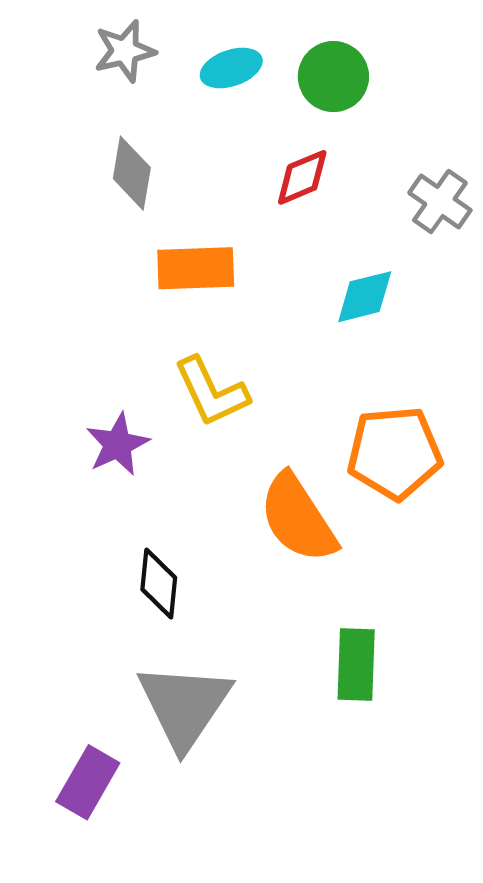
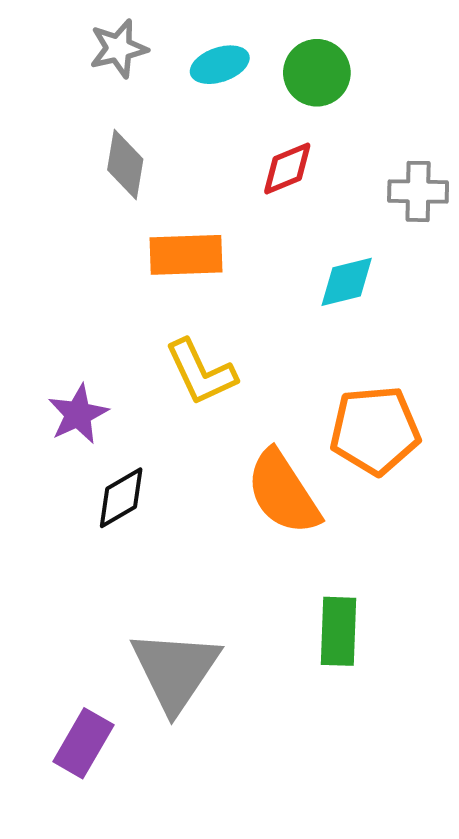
gray cross: (440, 202) -> (418, 191), turned -34
purple star: (118, 444) -> (78, 414), moved
black diamond: (159, 584) -> (121, 498), moved, turned 54

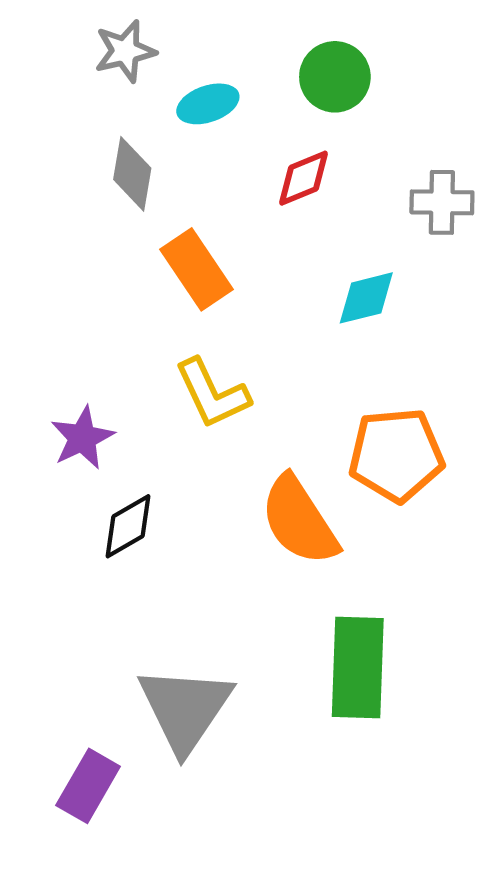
cyan ellipse: (220, 65) -> (208, 104), moved
orange rectangle: (186, 255) -> (196, 269), turned 58
green rectangle: (338, 631) -> (358, 668), size x1.4

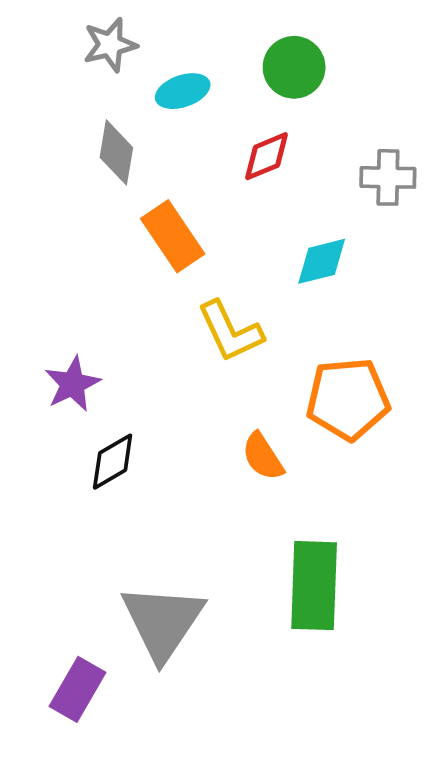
yellow L-shape: (212, 394) -> (230, 331), moved
orange semicircle: (299, 521) -> (263, 457), size x0.6

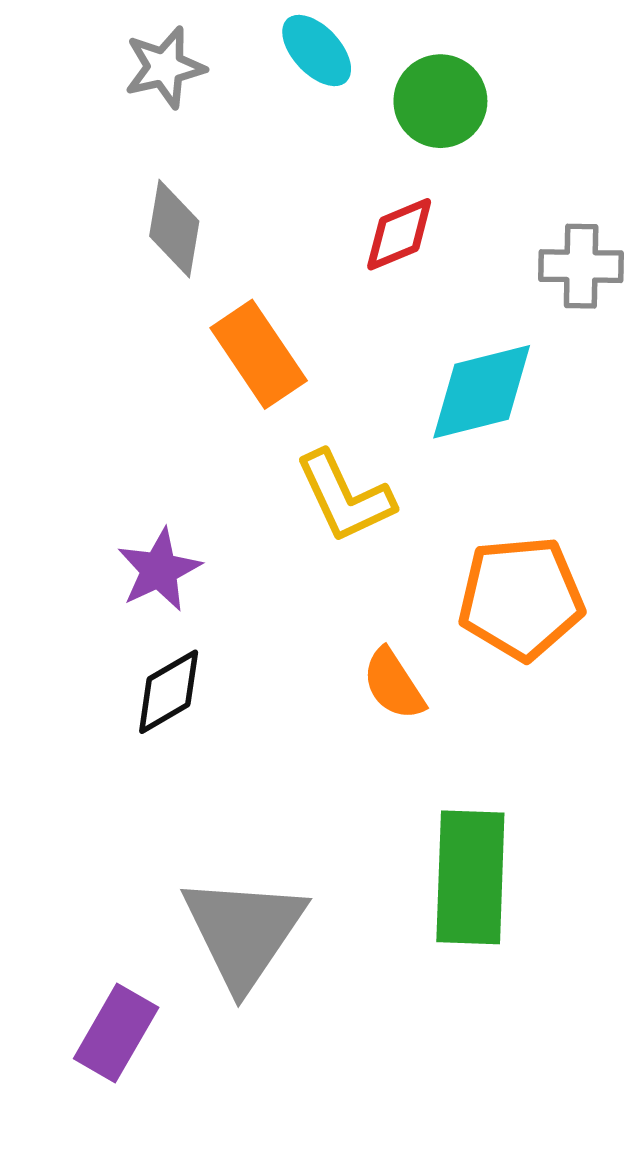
cyan ellipse: (183, 91) -> (317, 50), moved, turned 66
cyan diamond: (322, 261) -> (482, 392), size x1.4
purple star: (72, 384) -> (159, 570), moved

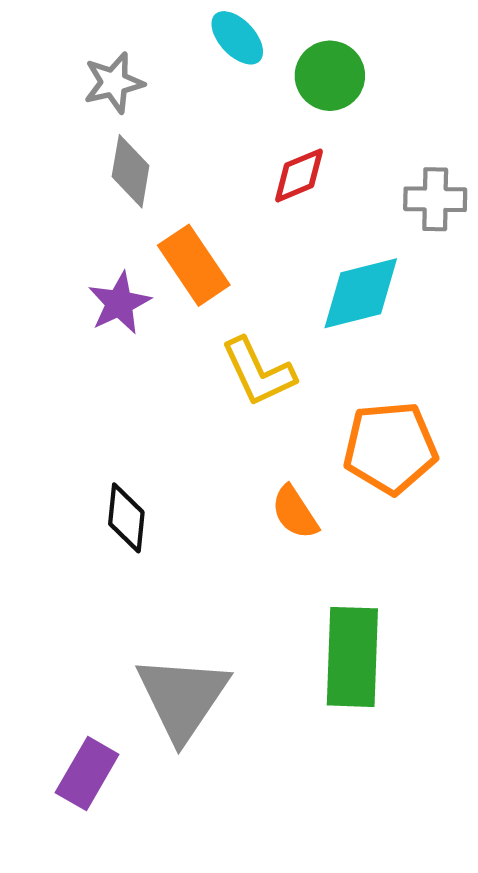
gray star: (165, 67) -> (114, 83), moved
purple star: (159, 570) -> (119, 303), moved
black diamond: (169, 692) -> (126, 518), turned -54

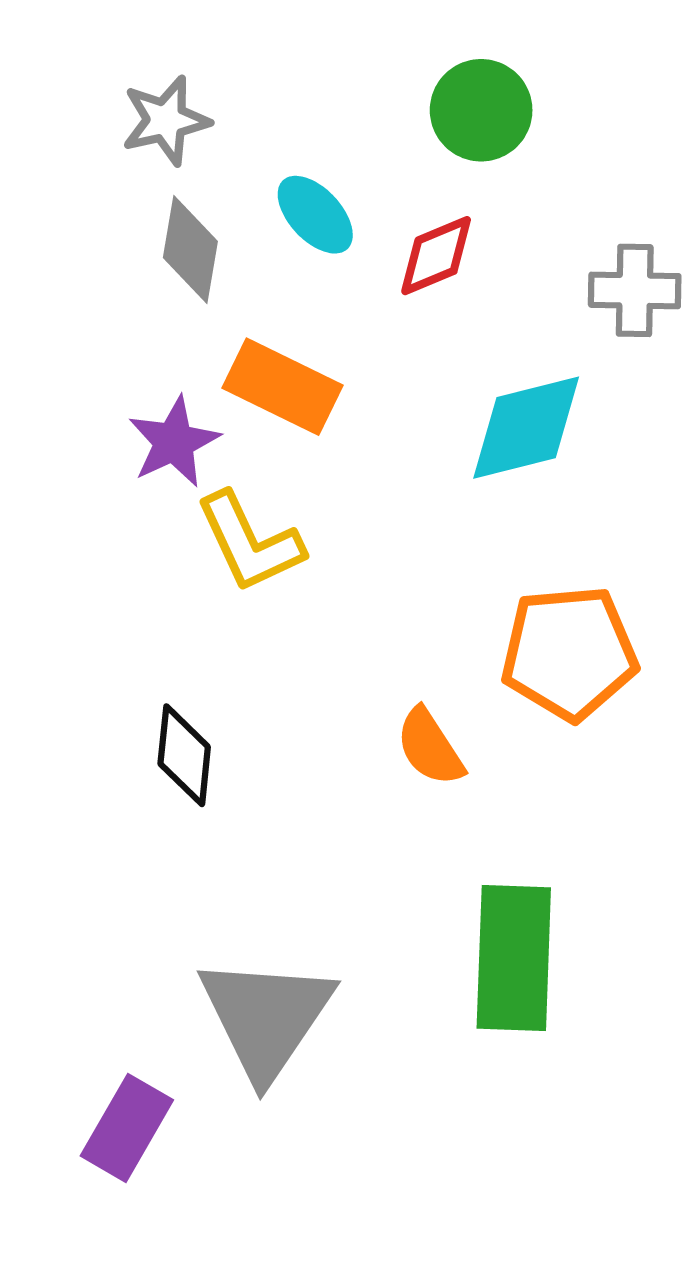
cyan ellipse: (237, 38) -> (315, 215), moved
orange rectangle: (194, 265) -> (282, 387), turned -30
yellow L-shape: (258, 372) -> (250, 542), moved

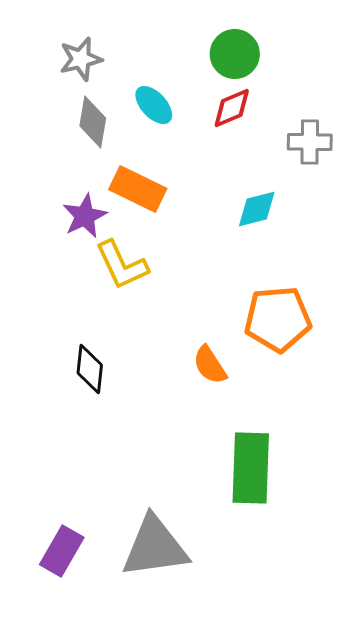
red diamond: (436, 256) -> (232, 108), moved
cyan diamond: (526, 428) -> (257, 209), size x0.7
gray triangle: (266, 1017) -> (155, 547), moved, turned 48

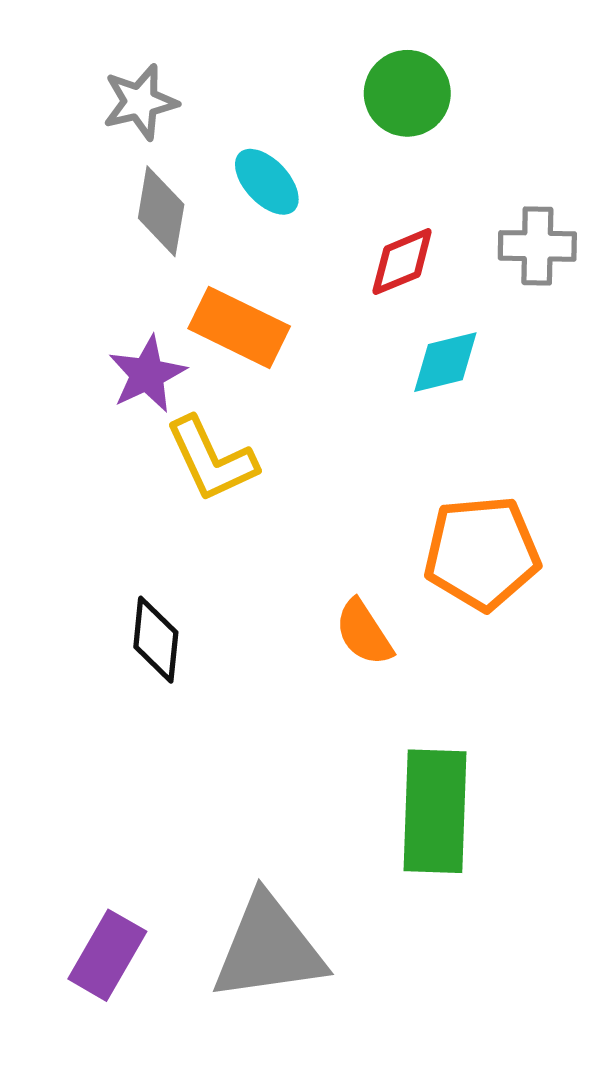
red diamond: (232, 108) -> (402, 262), moved

